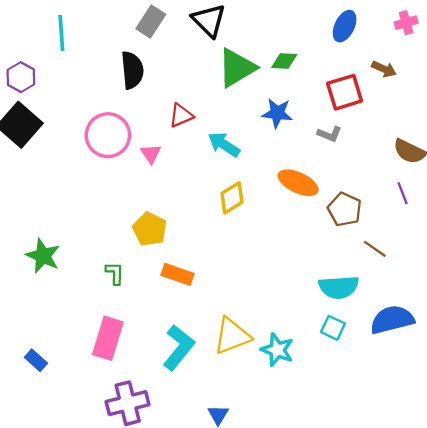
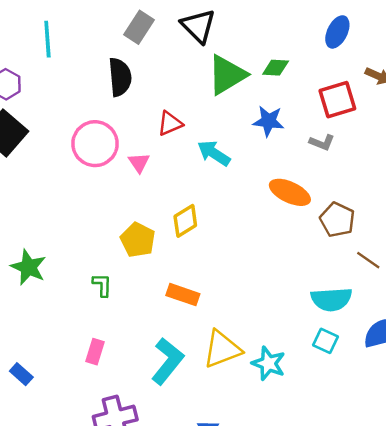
yellow diamond: (232, 198) -> (185, 221), moved
orange rectangle: (177, 274) -> (183, 295), moved
pink rectangle: (108, 338) -> (95, 352), size x0.6

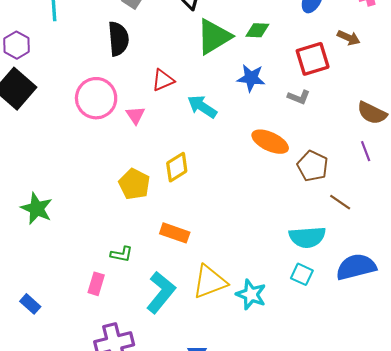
green L-shape: (102, 285) -> (122, 254), moved, turned 100

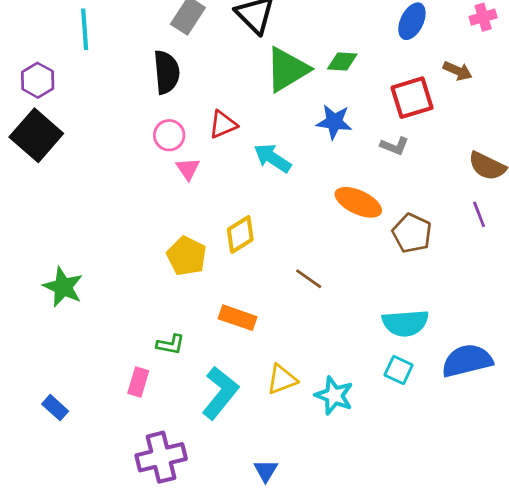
pink circle: (96, 98) -> (169, 135), moved, size x0.6
brown line: (340, 202) -> (309, 279), moved
yellow triangle: (210, 282) -> (282, 379), size x0.7

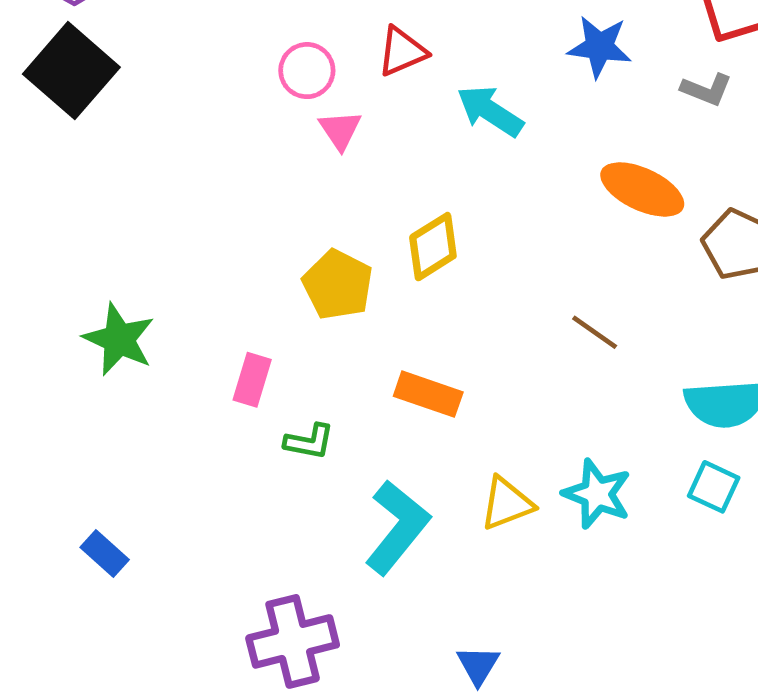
brown line: (309, 279) -> (595, 332), moved
pink rectangle: (138, 382) -> (252, 380), moved
cyan star: (334, 395) -> (597, 494), moved

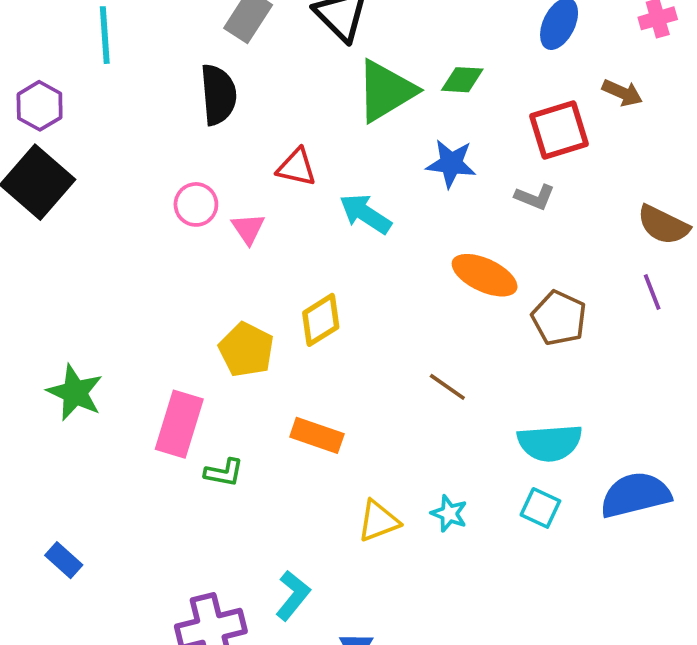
red triangle: (402, 52) -> (296, 167), turned 36
pink circle: (307, 71) -> (196, 204), moved
pink rectangle: (252, 380) -> (179, 424), size x1.6
cyan star: (597, 494) -> (449, 514), size x0.7
cyan L-shape: (397, 527) -> (293, 595), moved, size x0.7

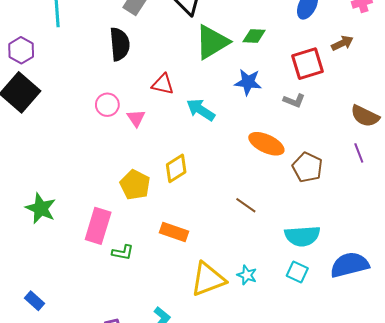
brown arrow: (622, 93) -> (342, 43), turned -50
yellow triangle: (378, 521) -> (208, 279), size x1.5

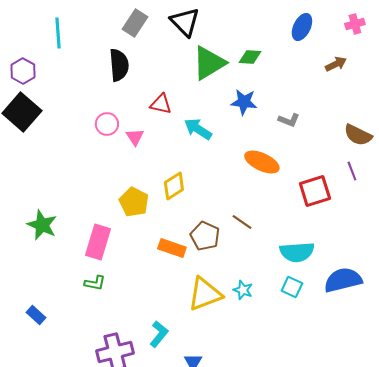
red square: (307, 64) -> (315, 191), moved
brown pentagon: (307, 167) -> (205, 236), moved
green L-shape: (123, 253) -> (95, 283), moved

